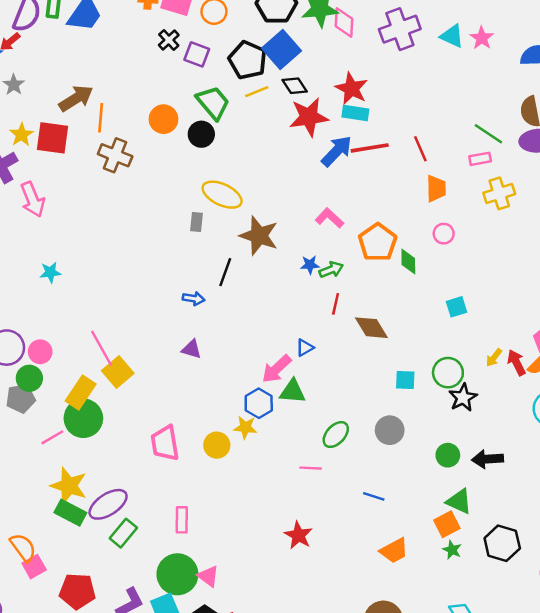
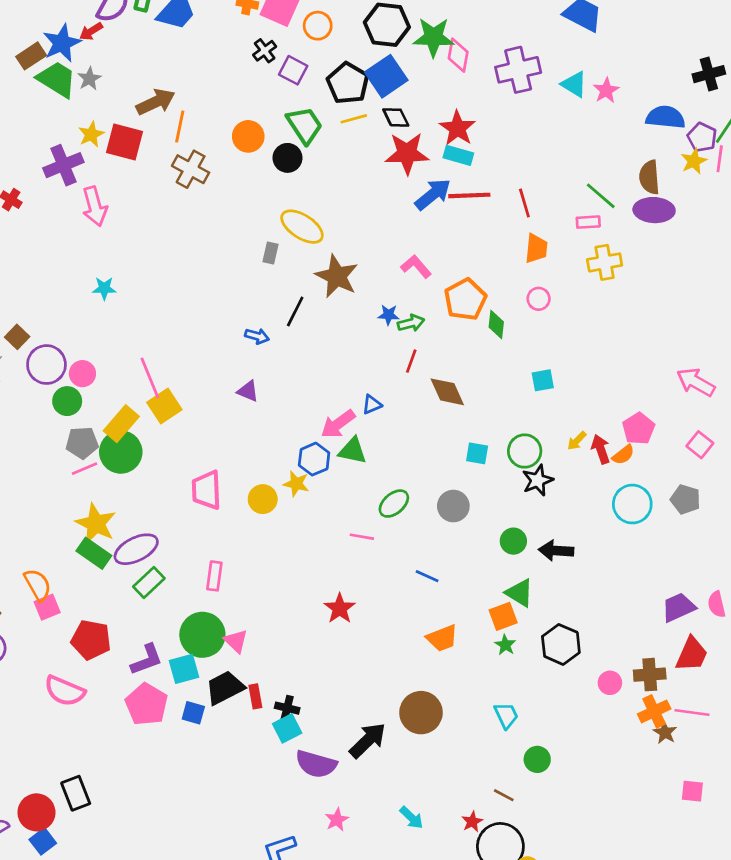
gray pentagon: (21, 398) -> (82, 443), moved

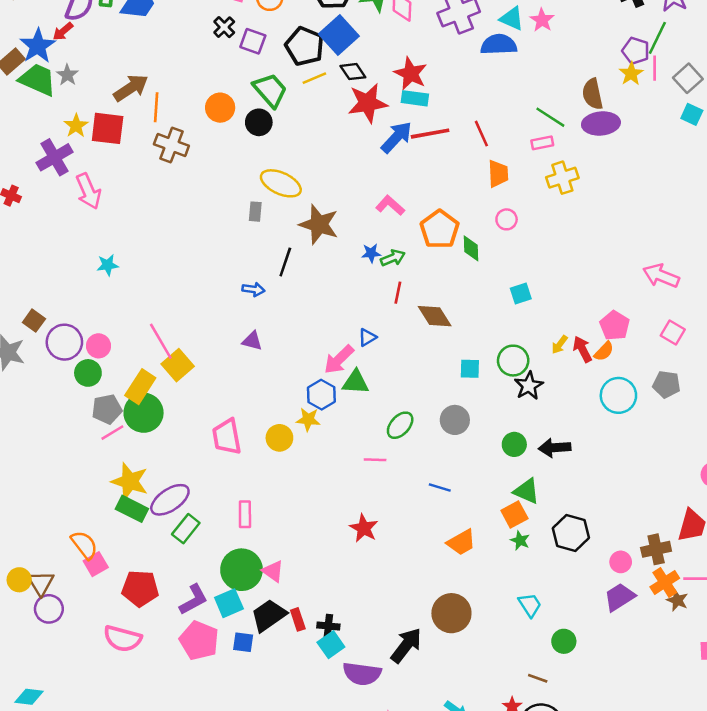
blue semicircle: (665, 117) -> (499, 45), moved
purple trapezoid: (678, 607) -> (619, 597), moved

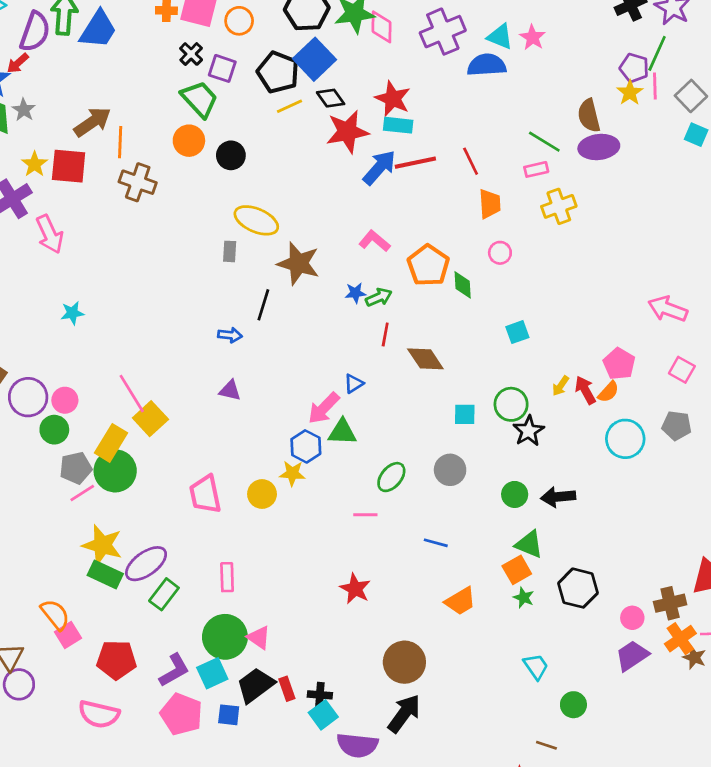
green trapezoid: (270, 90) -> (200, 99), moved
brown circle: (451, 613) -> (404, 662), moved

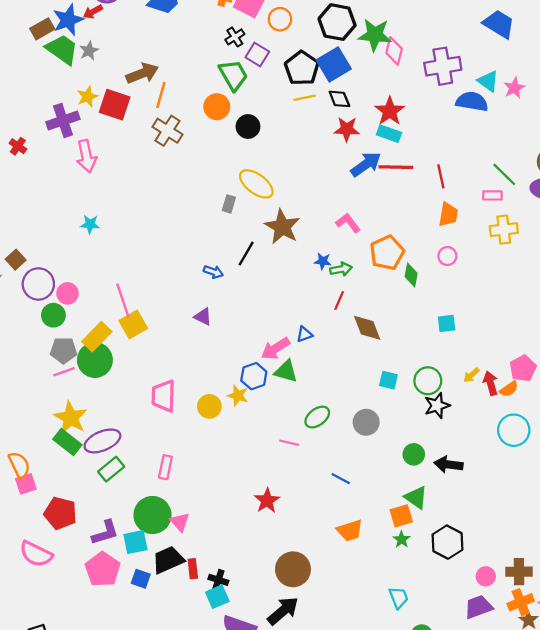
red star: (347, 132) -> (347, 129), size x0.7

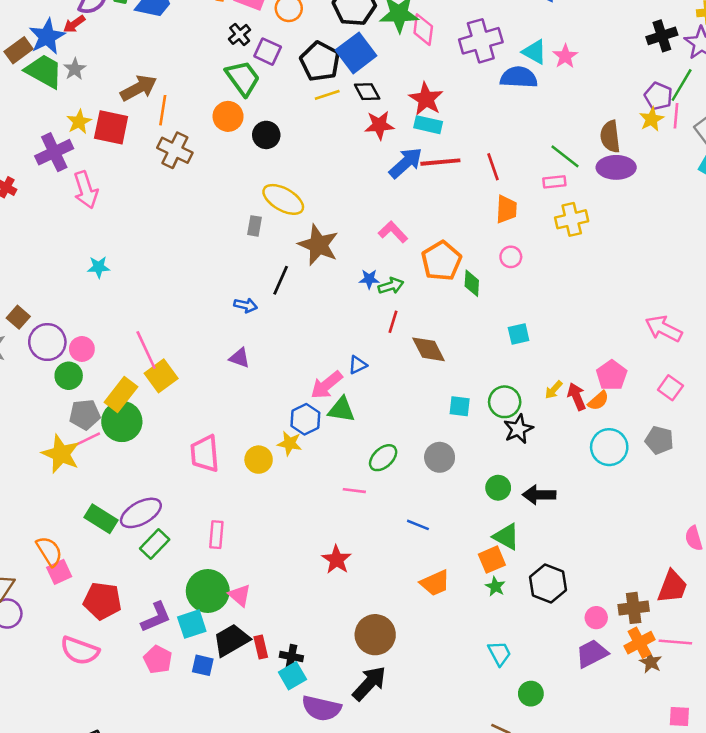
yellow star: (71, 418) -> (61, 454), moved
pink pentagon: (103, 569) -> (158, 660), size x0.7

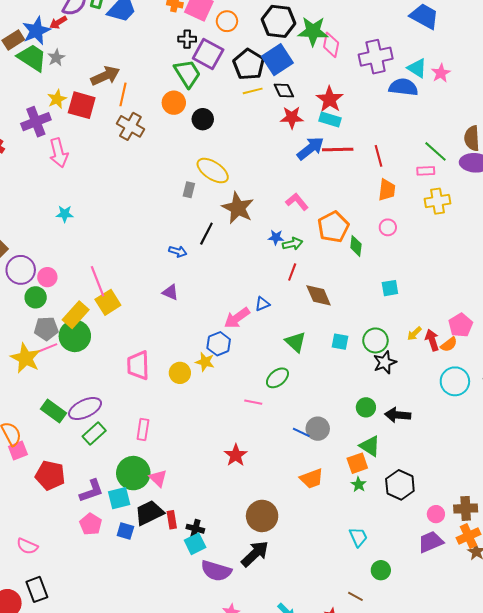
black cross: (240, 34) -> (187, 39), turned 36
purple square: (268, 52) -> (208, 54), size x1.4
green triangle: (342, 410) -> (296, 342), moved, turned 30
gray circle: (440, 457) -> (318, 429), moved
pink semicircle: (80, 651) -> (27, 546), moved, size x0.7

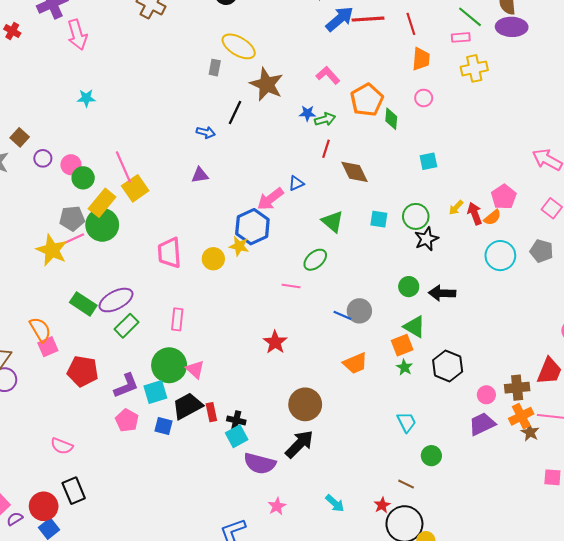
purple circle: (21, 270) -> (43, 158), size x0.6
purple triangle: (170, 292) -> (200, 175), turned -30
green circle: (36, 297) -> (83, 178), moved
blue hexagon: (219, 344) -> (252, 227), size x1.4

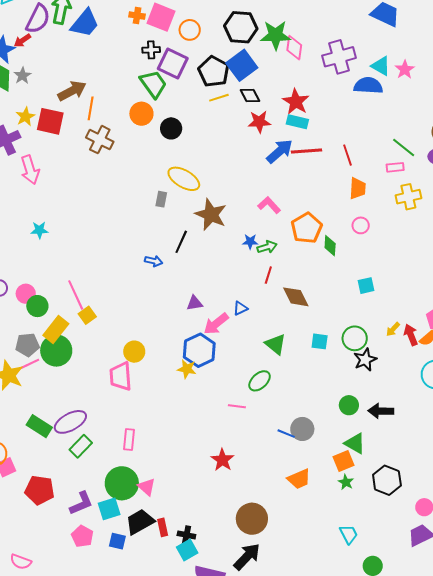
purple triangle: (200, 175) -> (195, 303), moved
yellow square: (135, 188) -> (87, 315), size x0.7
yellow circle: (213, 259) -> (134, 352), moved

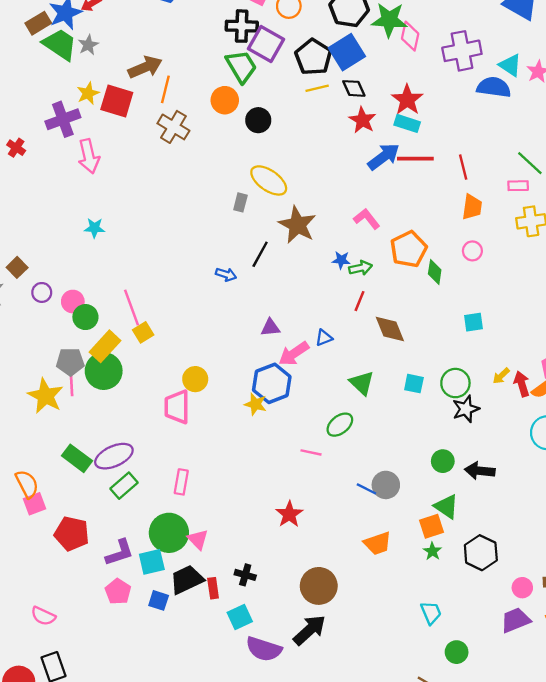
black cross: (151, 50) -> (242, 26), size x1.5
red star: (259, 122) -> (362, 120), turned 30
pink line: (30, 364) -> (71, 384), turned -72
black cross: (186, 535) -> (245, 575), moved

